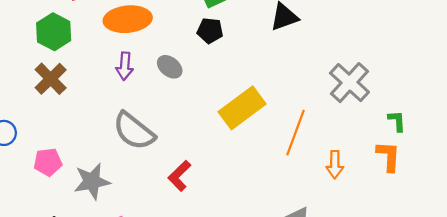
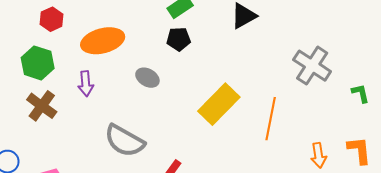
purple arrow: (125, 66) -> (86, 84), moved
orange L-shape: (389, 156) -> (359, 150), moved
orange arrow: (335, 165) -> (318, 155), moved

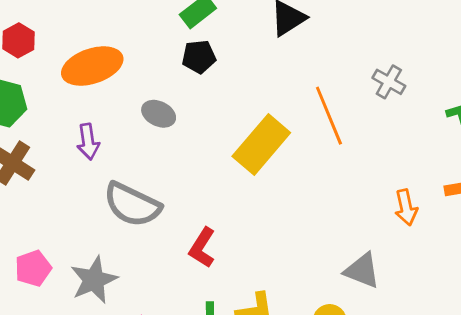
gray cross: (312, 66) -> (389, 82), size x0.6
purple arrow: (86, 84) -> (88, 142), moved
orange line: (271, 119) -> (329, 116), moved, turned -30

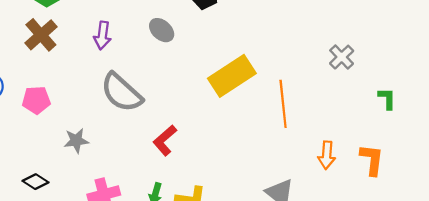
orange line: (329, 116) -> (283, 104), moved
pink pentagon: (33, 268) -> (36, 100), moved
gray star: (94, 280) -> (76, 141), size x0.7

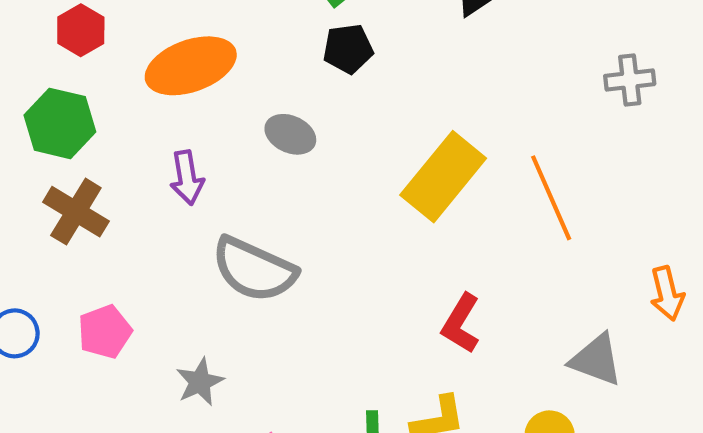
gray cross: (342, 57) -> (630, 80), turned -35
red L-shape: (165, 140) -> (461, 323), moved
orange arrow: (327, 155) -> (667, 293), moved

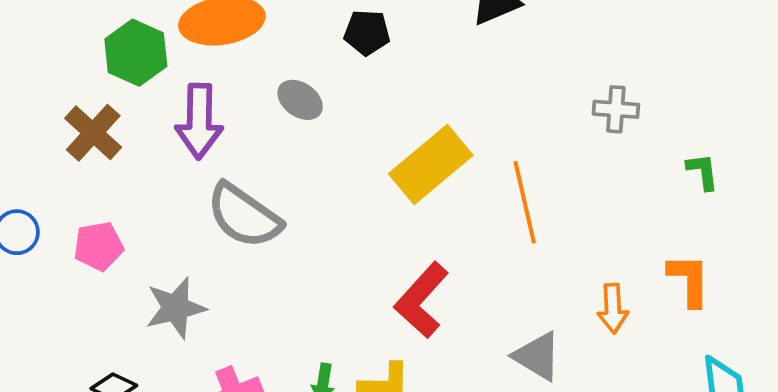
green hexagon: (60, 123) -> (136, 53), moved
purple arrow: (187, 178) -> (199, 121), size x1.5
red L-shape: (461, 323) -> (422, 300), size x1.4
gray star: (200, 382) -> (176, 308), size x1.4

